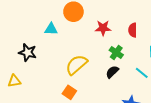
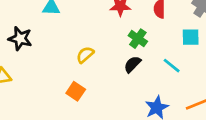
yellow semicircle: (77, 65) -> (85, 55), size x0.6

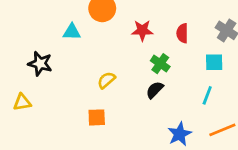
cyan line: (172, 66) -> (207, 95), moved, turned 72
orange square: (76, 91) -> (97, 117), turned -36

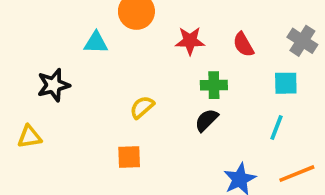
red semicircle: (182, 33) -> (243, 45), turned -30
black star: (40, 64) -> (53, 85), turned -30
green cross: (160, 64) -> (214, 85), turned -36

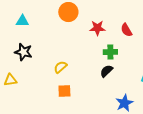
cyan triangle: (96, 43) -> (22, 21), moved
black star: (53, 85) -> (23, 52), turned 30
yellow semicircle: (142, 107) -> (60, 67), moved

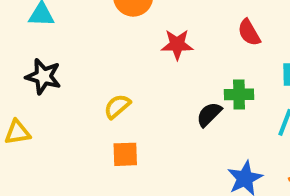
red star: (97, 28) -> (177, 45), moved
green cross: (110, 52) -> (239, 94), moved

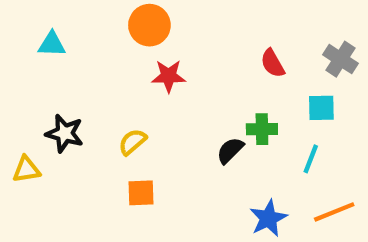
red star: (177, 45) -> (169, 76), moved
black star: (43, 76) -> (65, 133), moved

